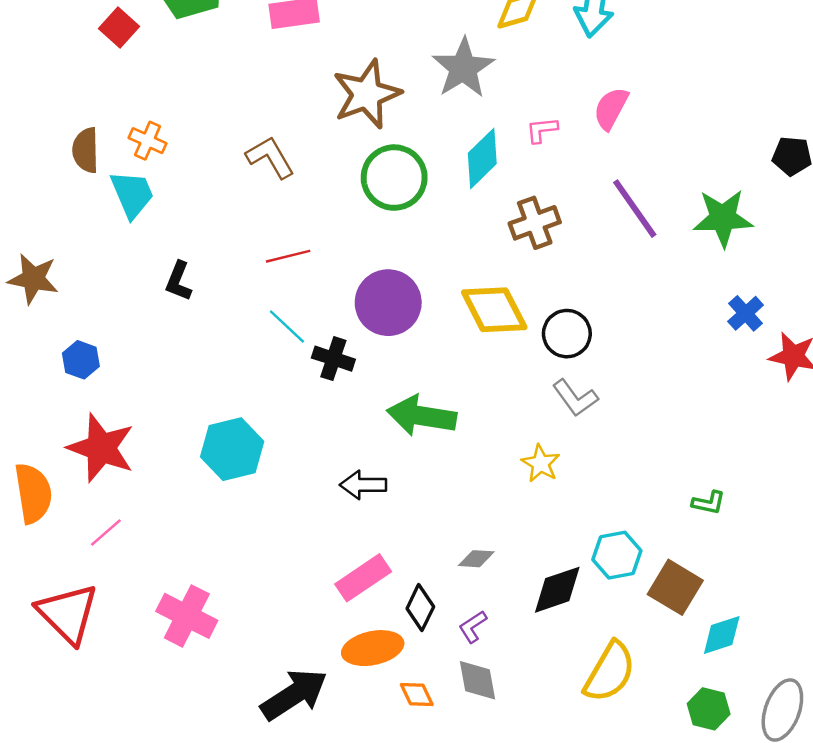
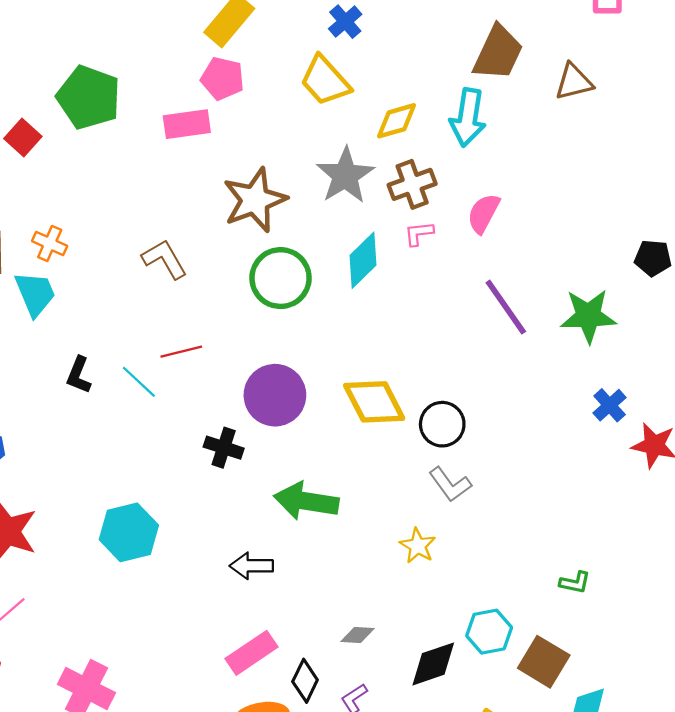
brown cross: (535, 223) -> (412, 184), moved
cyan line: (287, 326) -> (139, 382), moved

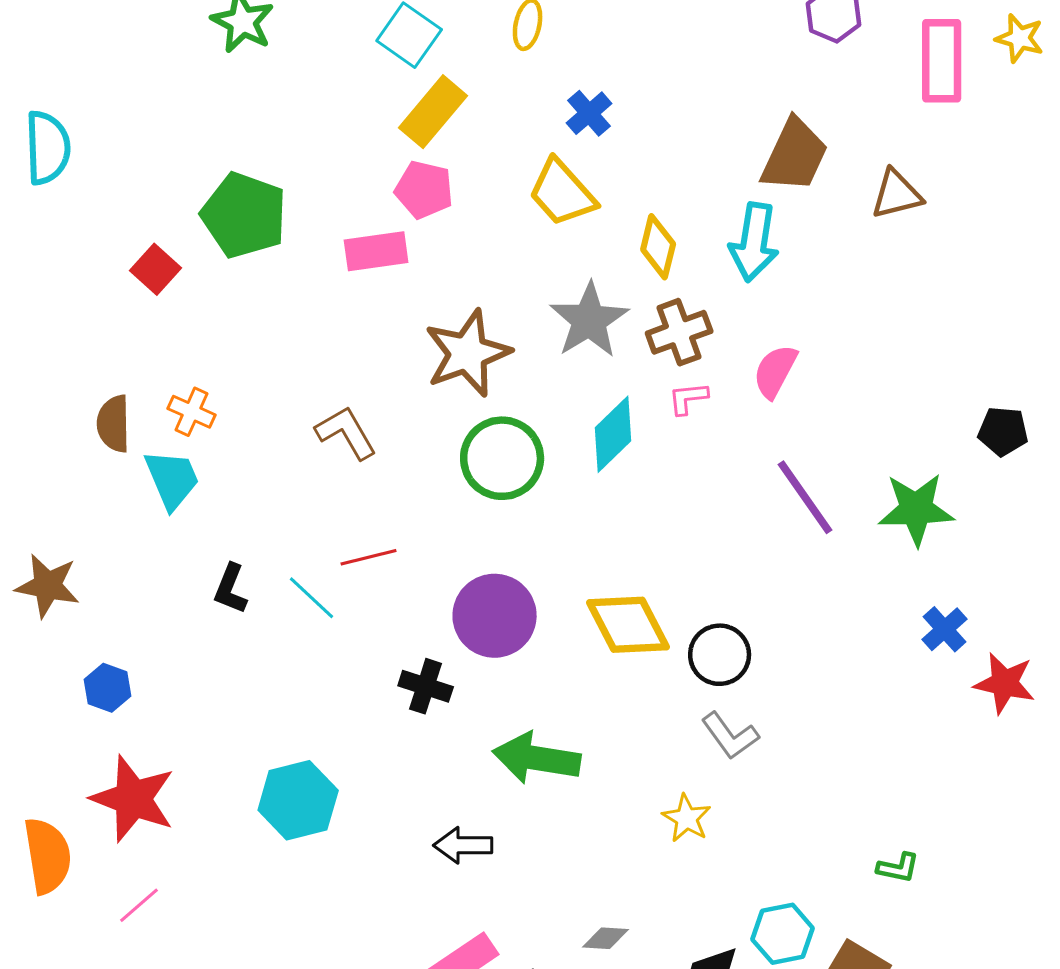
yellow diamond: (396, 121) -> (658, 247), turned -60

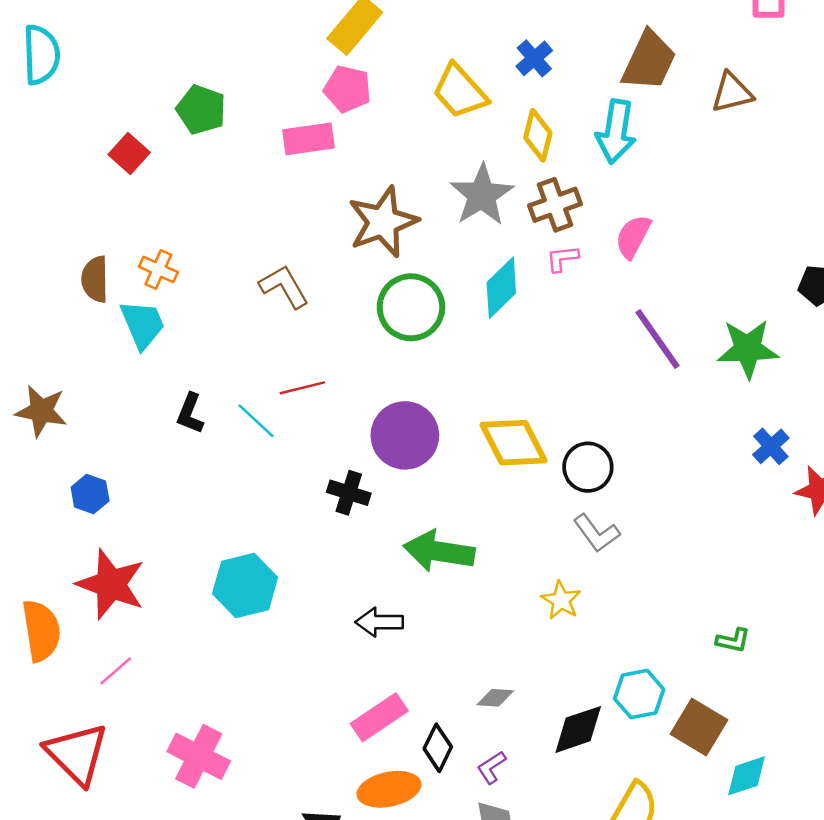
blue cross: (589, 113) -> (534, 58), moved
green pentagon: (244, 215) -> (201, 110), size x0.7

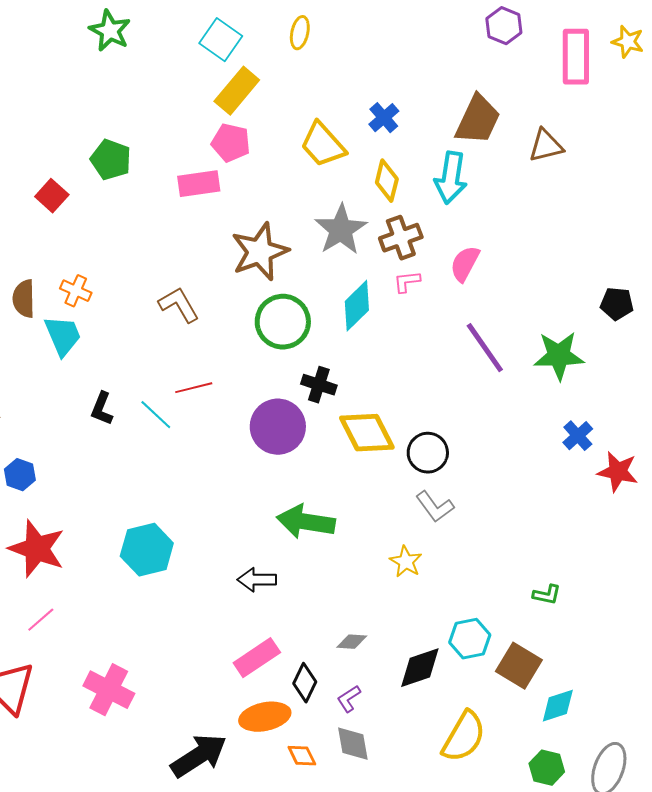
black cross: (349, 493) -> (319, 385), moved

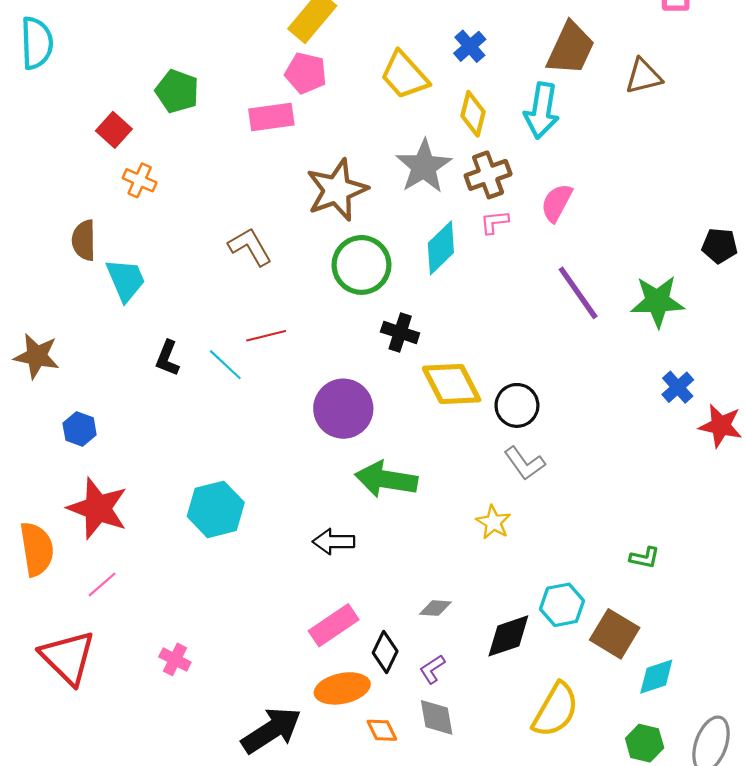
orange cross: (76, 291) -> (140, 180), moved
purple circle: (278, 427) -> (343, 409), moved
pink cross: (109, 690) -> (175, 659), size x0.6

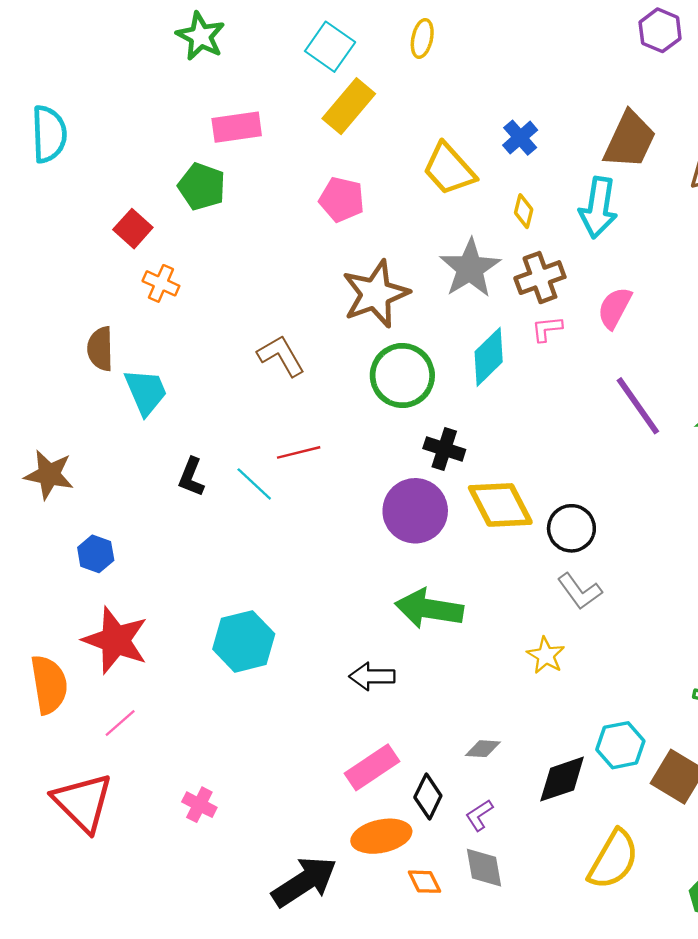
pink pentagon: (306, 73) -> (342, 199), moved
yellow diamond: (473, 114) -> (524, 211), size x0.7
pink rectangle: (271, 117) -> (237, 127), moved
purple circle: (343, 409) -> (415, 511), moved

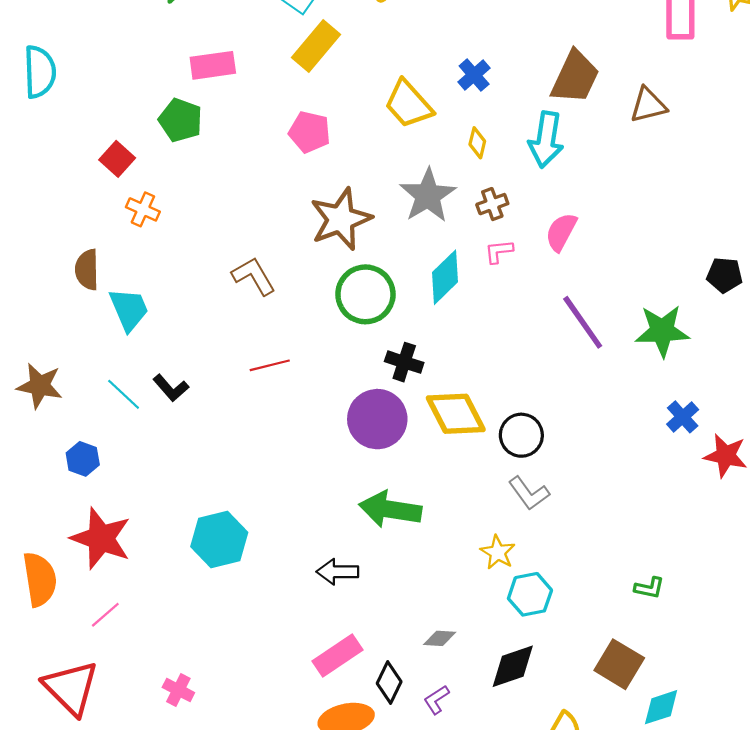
brown cross: (540, 278) -> (492, 204), size x0.7
black L-shape: (191, 477) -> (171, 388), turned -63
cyan line: (254, 484) -> (124, 394), moved
cyan hexagon: (620, 745) -> (530, 594), moved

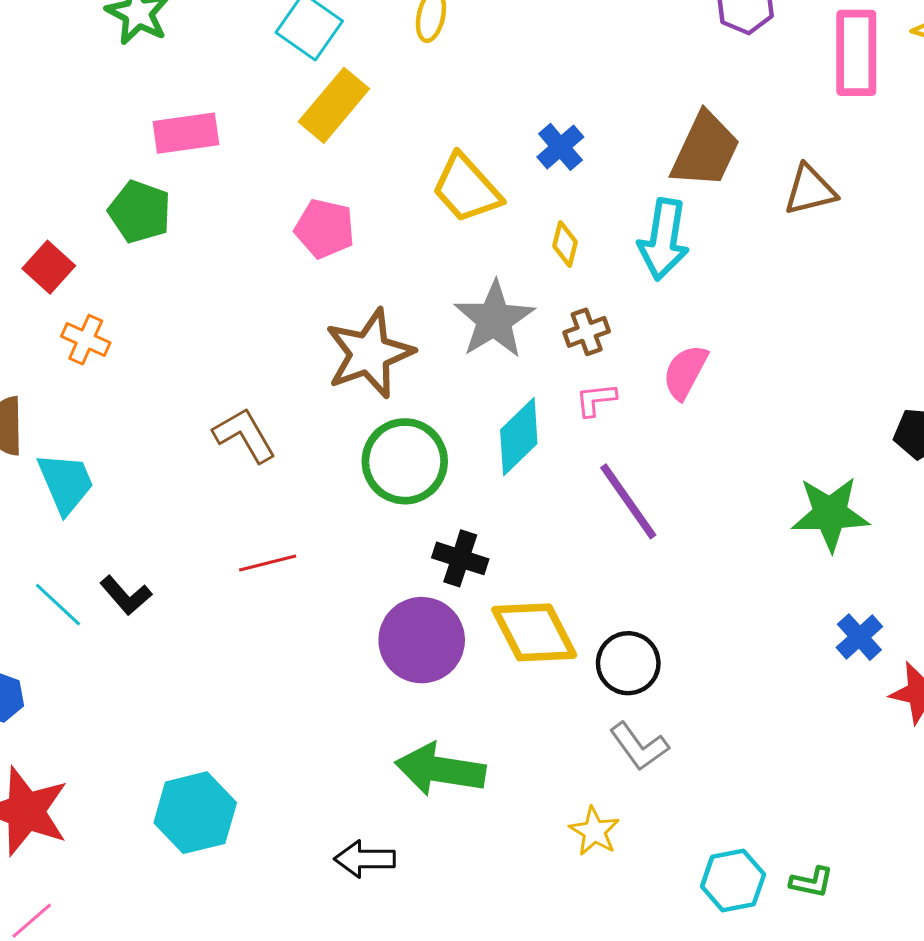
purple line: (583, 322) -> (628, 501), moved
cyan hexagon: (530, 594) -> (733, 881), moved

